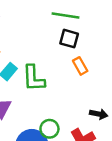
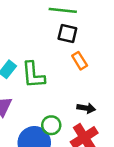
black arrow: (99, 114) -> (86, 108), moved

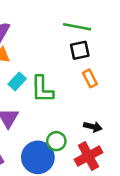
black square: (67, 34) -> (80, 50), turned -30

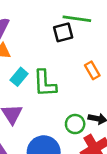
black square: (80, 50) -> (63, 32), moved
green circle: (56, 141) -> (75, 124), moved

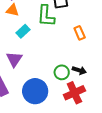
green L-shape: (45, 83) -> (46, 16), moved

